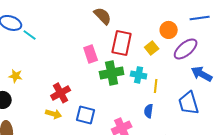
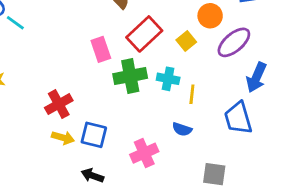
red rectangle: (122, 43) -> (144, 34), turned 35
blue arrow: (202, 74) -> (256, 77), turned -95
blue semicircle: (149, 111) -> (182, 129), turned -80
yellow arrow: (54, 114) -> (63, 138), moved

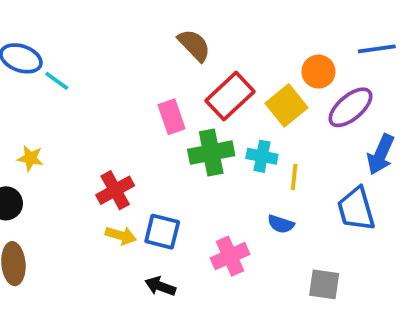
yellow square: (186, 41) -> (286, 105), size x1.5

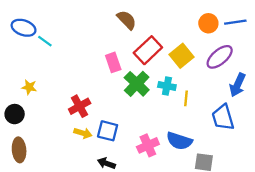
orange circle: (318, 72) -> (208, 23), moved
green cross: (211, 153) -> (137, 84), turned -35
blue semicircle: (281, 224) -> (179, 141), moved, size x1.6

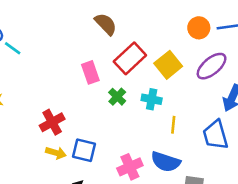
green cross: (137, 84) -> (117, 97), size x0.6
yellow line: (186, 98) -> (173, 125), moved

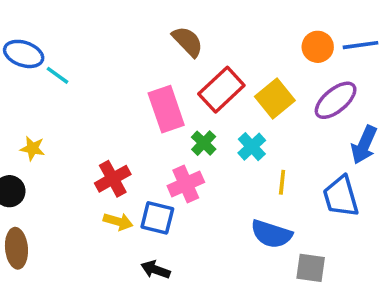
pink rectangle: (90, 72) -> (166, 109), size x1.4
cyan cross: (152, 99) -> (252, 147), turned 36
pink cross: (130, 167) -> (186, 184), moved

